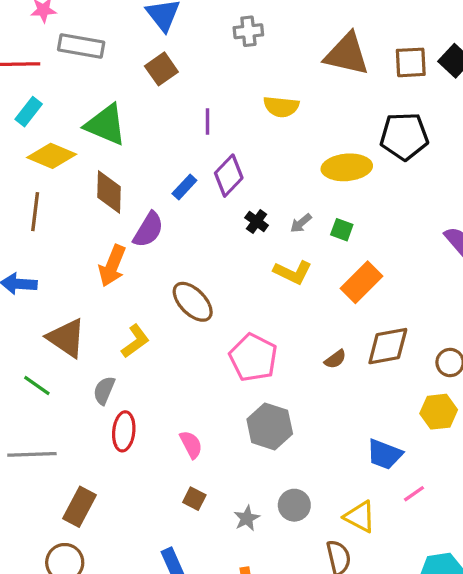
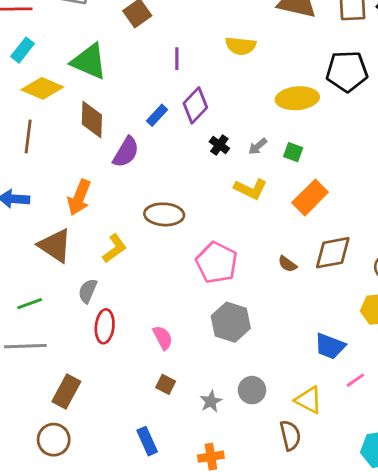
orange arrow: (112, 266) -> (79, 197), moved
brown ellipse: (193, 302) -> (164, 214), turned -42
brown semicircle: (335, 359) -> (287, 264), turned 72
green line: (37, 385) -> (30, 304), moved, turned -55

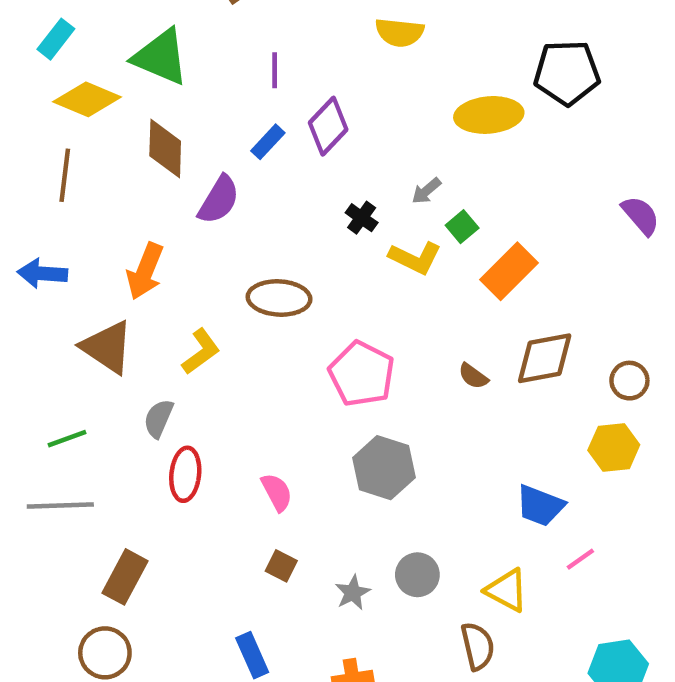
purple line: (177, 59) -> (275, 70), moved
black cross: (219, 145) -> (362, 218), moved
green square: (293, 152) -> (462, 227), moved, turned 30

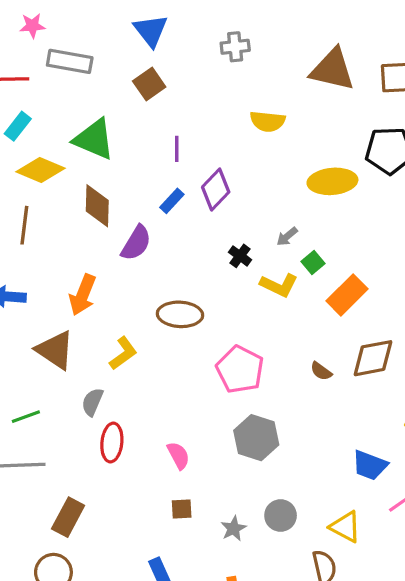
brown square: (281, 566) -> (182, 509), turned -30

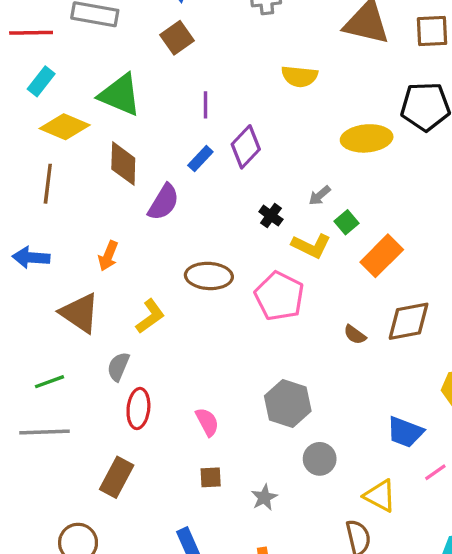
orange arrow: (83, 295) -> (108, 256), size x0.7
pink pentagon: (240, 370) -> (279, 296), moved
gray circle: (281, 515) -> (320, 459), moved
brown rectangle: (68, 517) -> (117, 477), moved

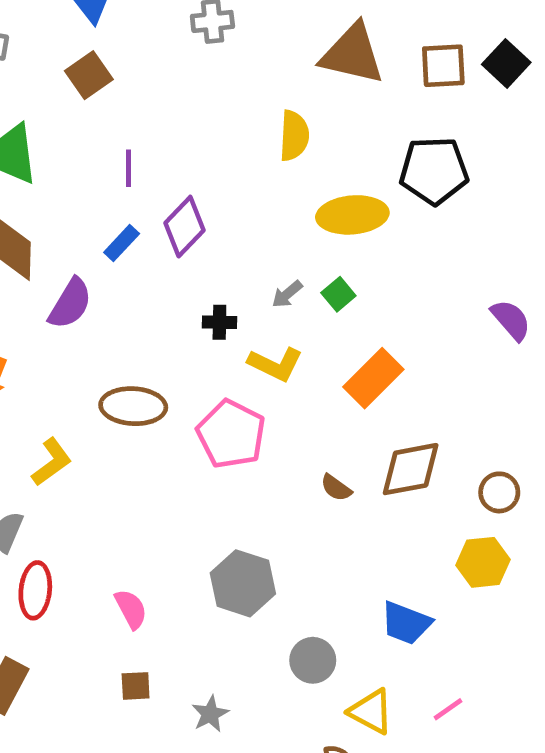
yellow semicircle: (299, 76) -> (294, 136), moved, turned -93
black cross: (271, 216) -> (219, 322), turned -35
green square: (346, 222) -> (338, 294), moved
gray circle: (320, 459) -> (313, 660), moved
pink line: (435, 472) -> (448, 709), moved

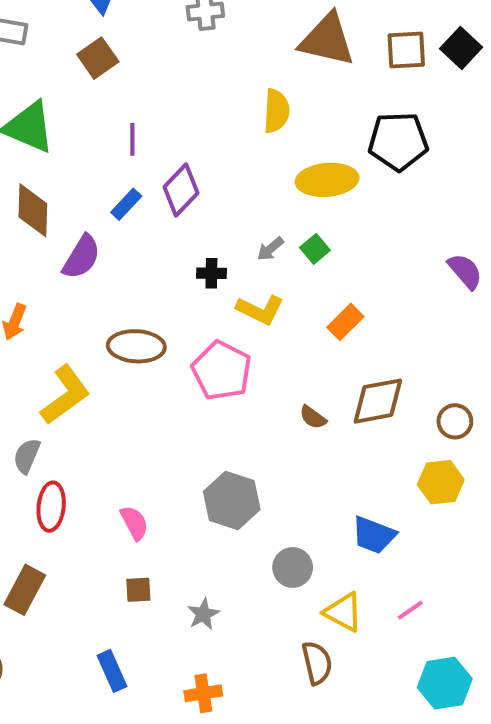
orange rectangle: (373, 378) -> (345, 322), size x0.7
yellow L-shape: (52, 462) -> (65, 395), size x1.4

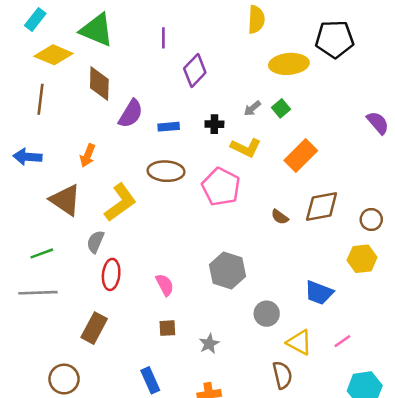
blue rectangle: (126, 204) -> (169, 127), moved, turned 42
orange rectangle: (345, 322) -> (301, 155), size x1.4

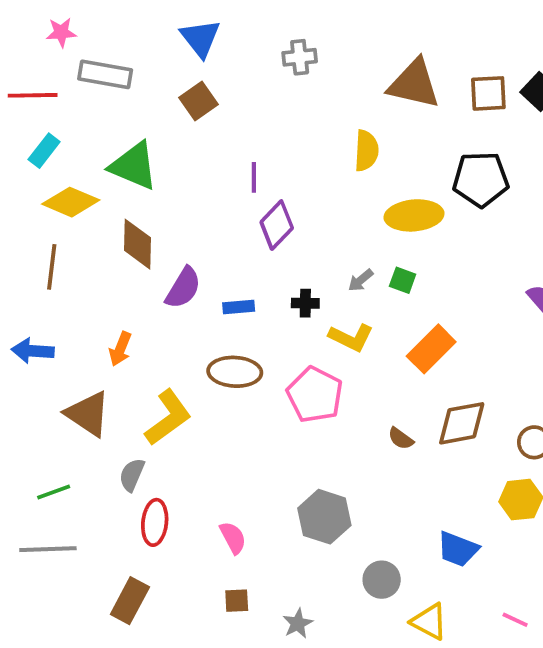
purple line: (163, 38) -> (254, 177), moved
green square: (281, 108) -> (403, 280), turned -30
pink line: (342, 341) -> (515, 620), moved, turned 60

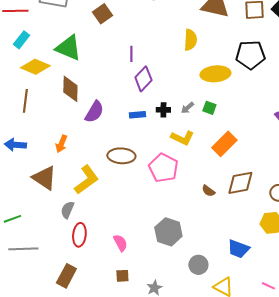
black cross: (305, 303) -> (163, 110), moved
blue rectangle: (239, 307) -> (137, 115), moved
green line: (54, 492) -> (12, 219), moved

